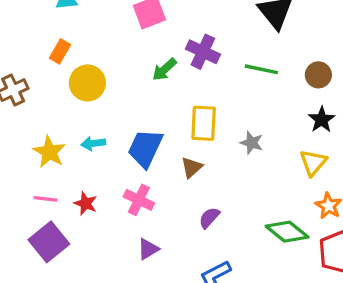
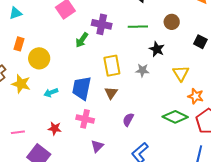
black star: (322, 120) -> (157, 49), moved
yellow star: (49, 152) -> (21, 84), moved
pink line: (45, 199) -> (18, 132), moved

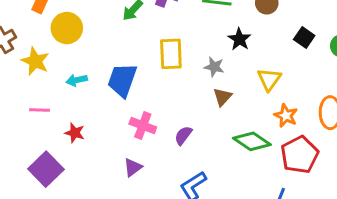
brown triangle: (111, 93) -> (222, 97), moved
pink cross: (85, 119) -> (143, 125), moved
pink line: (18, 132) -> (39, 110), moved

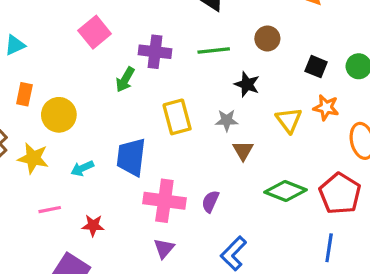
orange star: (286, 116) -> (326, 108), moved
pink cross: (143, 125) -> (164, 201), size x1.4

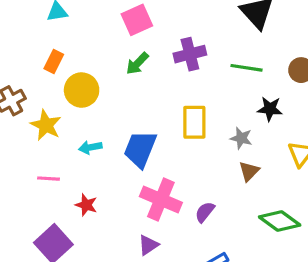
purple cross: (155, 52) -> (190, 54), turned -36
green arrow: (125, 80) -> (137, 63), moved
black star: (247, 84) -> (270, 109), turned -30

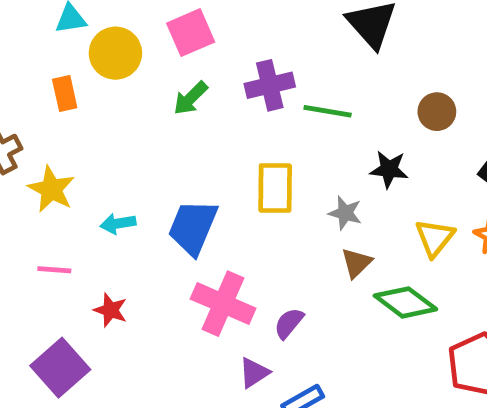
orange rectangle: (54, 61) -> (65, 94), turned -40
green line: (247, 68) -> (328, 111), moved
yellow circle: (82, 90) -> (115, 53), moved
green diamond: (280, 221) -> (405, 302), moved
purple triangle: (148, 245) -> (254, 373), moved

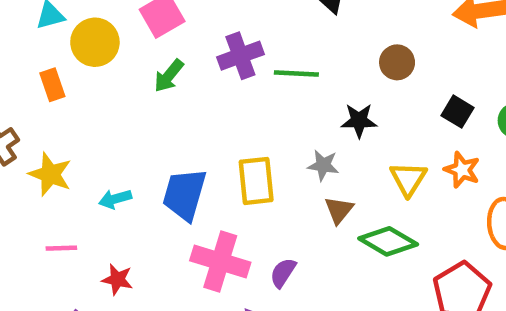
yellow rectangle: (275, 188) -> (256, 181), moved

